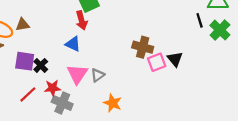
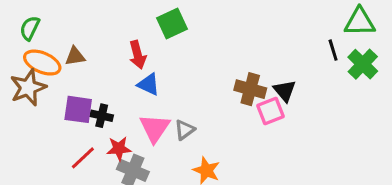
red arrow: (82, 20) -> (138, 55), moved
black triangle: (175, 59) -> (285, 91), moved
black cross: (41, 65) -> (102, 116), turned -32

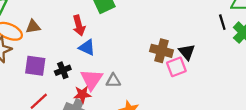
black cross: (102, 116) -> (63, 70), moved, turned -35
gray triangle: (185, 130) -> (113, 81), turned 35
red star: (119, 149) -> (82, 94), moved

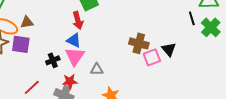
red arrow: (79, 26) -> (78, 20), moved
black triangle: (187, 52) -> (169, 49), moved
purple square: (35, 66) -> (21, 44), moved
pink triangle: (92, 79) -> (75, 56), moved

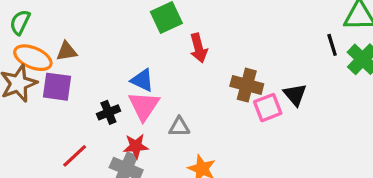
red arrow: (78, 20) -> (199, 48), moved

